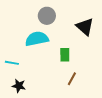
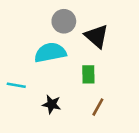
black triangle: (85, 27) -> (97, 36), moved
black star: (19, 86) -> (52, 104), moved

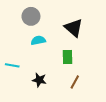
gray circle: (64, 21) -> (31, 16), moved
cyan semicircle: (50, 53) -> (38, 40), size x0.6

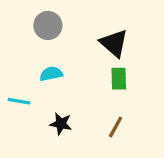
cyan semicircle: (38, 40) -> (51, 74), moved
green rectangle: (67, 57) -> (119, 79), moved

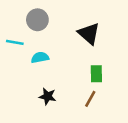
green rectangle: (119, 79) -> (96, 74), moved
cyan line: (19, 101) -> (15, 42), moved

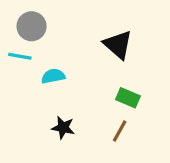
gray circle: (37, 20) -> (32, 26), moved
green rectangle: (96, 74) -> (128, 98), turned -66

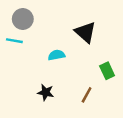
cyan semicircle: (53, 76) -> (56, 55), moved
green rectangle: (128, 98) -> (107, 71), moved, turned 42

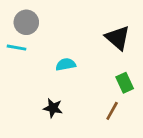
black triangle: (85, 32) -> (118, 38), moved
brown line: (87, 95) -> (112, 111), moved

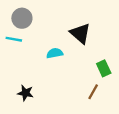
black triangle: (118, 38) -> (80, 33), moved
black star: (53, 108) -> (25, 93), moved

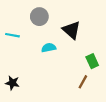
gray circle: (22, 18) -> (39, 17), moved
black star: (25, 93) -> (12, 83), moved

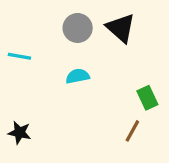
gray circle: (39, 17) -> (78, 28), moved
black triangle: (71, 30) -> (121, 28), moved

